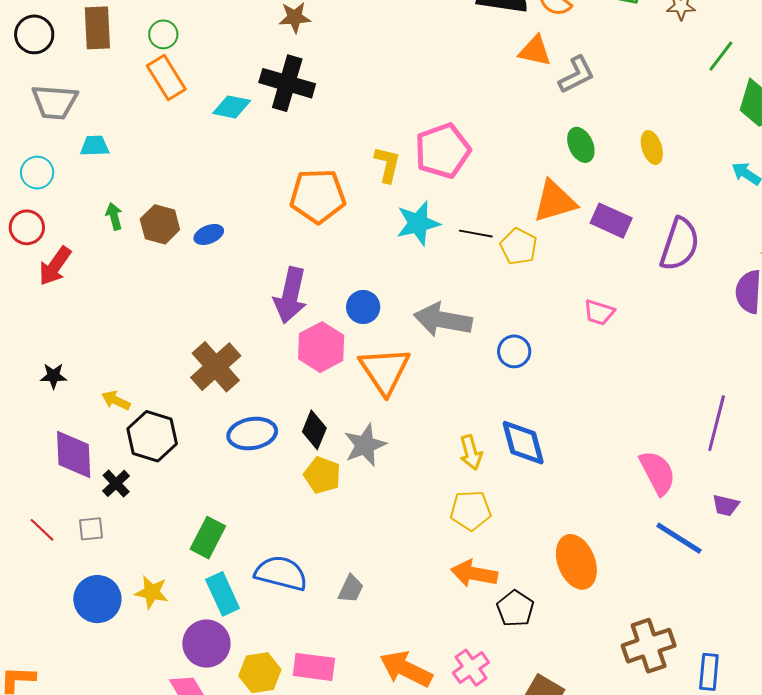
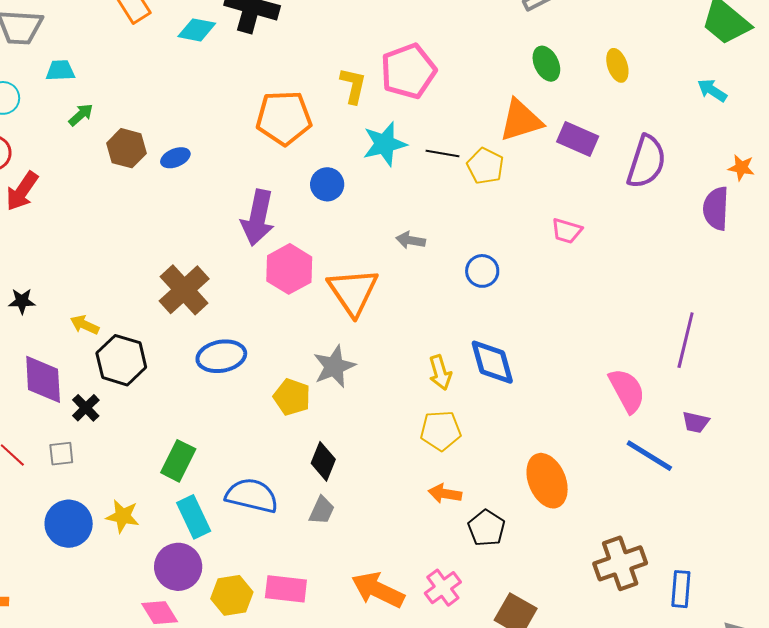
green arrow: (114, 216) -> (81, 115), moved, turned 64
blue circle: (363, 307) -> (327, 184), moved
gray arrow: (443, 320) -> (411, 240), size x0.5
black diamond: (314, 430) -> (323, 461), moved
orange arrow: (474, 574) -> (445, 494), size x0.7

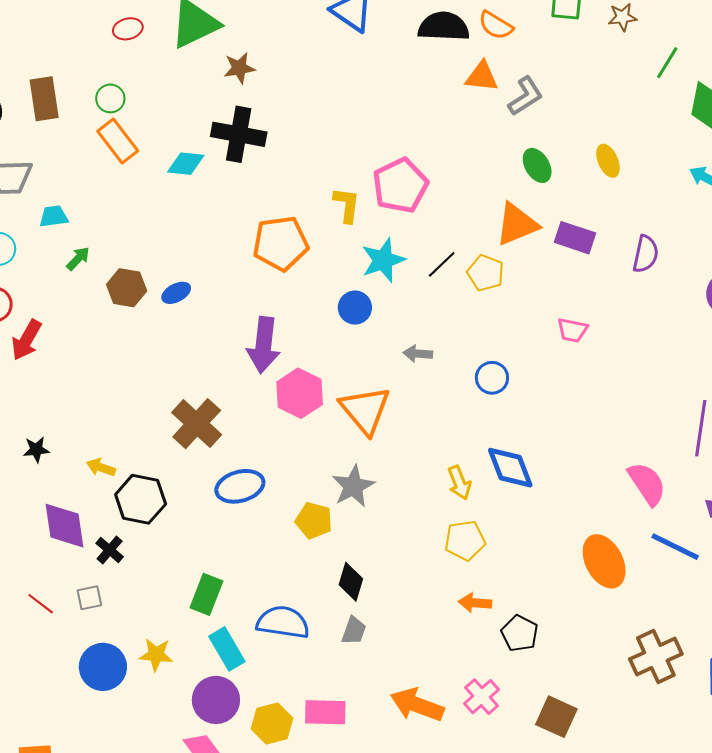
black line: (442, 154) -> (442, 264), turned -48
purple semicircle: (646, 162) -> (646, 254), size x0.7
blue circle: (327, 184) -> (355, 308), moved
orange ellipse: (547, 481) -> (604, 561), moved

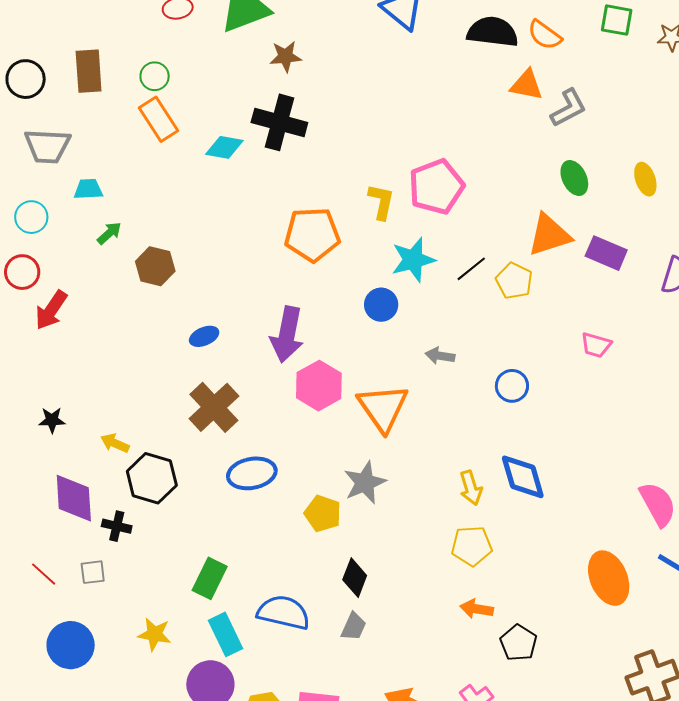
blue ellipse: (176, 293) -> (204, 336), moved
black cross: (110, 550) -> (117, 526), turned -32
blue circle: (103, 667) -> (71, 645), moved

